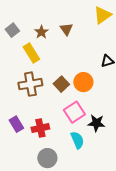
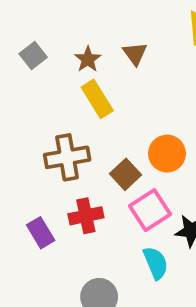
yellow rectangle: (31, 53) -> (97, 99), moved
brown square: (61, 84) -> (126, 174), moved
red cross: (40, 128) -> (86, 216), moved

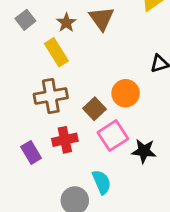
brown triangle: (135, 54) -> (102, 18), size x1.4
yellow rectangle: (97, 99) -> (56, 52), moved
cyan semicircle: (156, 263) -> (102, 182), moved

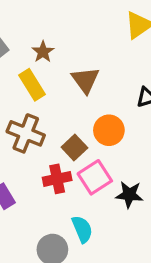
brown triangle: (102, 18) -> (85, 80), moved
brown cross: (51, 96) -> (26, 133), turned 32
red cross: (65, 140) -> (57, 179), moved

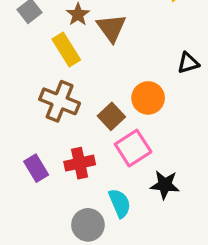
brown triangle: (85, 80) -> (111, 28), moved
red cross: (57, 179) -> (80, 163), moved
black star: (129, 195) -> (165, 185), moved

